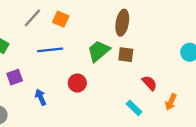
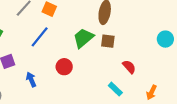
blue line: (50, 50) -> (40, 37), turned -45
orange arrow: (171, 102) -> (152, 92), moved

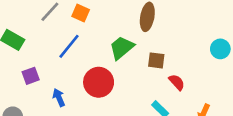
brown square: (108, 41) -> (156, 60), moved
red circle: (64, 67) -> (99, 82), size x1.5

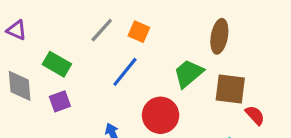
brown square: (156, 60) -> (230, 89), size x1.5
purple square: (31, 76) -> (60, 101), moved

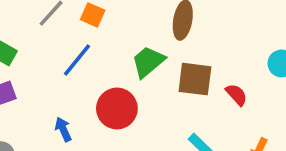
red semicircle: (255, 115) -> (236, 95), moved

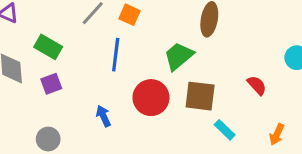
blue line: (77, 60) -> (116, 55), turned -32
brown square: (195, 79) -> (200, 96), moved

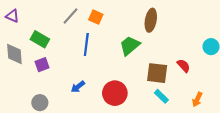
brown square: (200, 96) -> (157, 73), moved
red circle: (151, 98) -> (115, 93), moved
blue arrow: (103, 116) -> (78, 87), turned -104

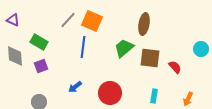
orange square: (96, 17) -> (92, 21), size x1.5
brown square: (157, 73) -> (150, 58), moved
cyan rectangle: (161, 96) -> (154, 96), turned 56

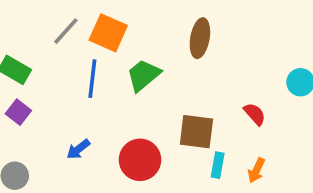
green trapezoid: (124, 48) -> (144, 75), moved
brown square: (150, 58) -> (196, 132), moved
purple square: (41, 66) -> (18, 112), turned -32
orange arrow: (188, 99) -> (256, 170), moved

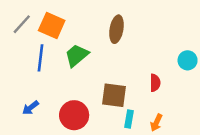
red semicircle: (255, 114) -> (155, 83), turned 42

